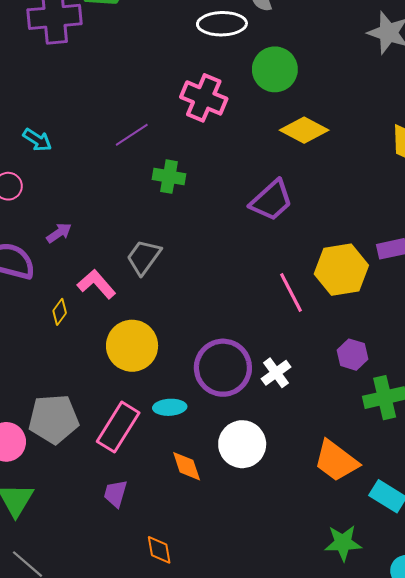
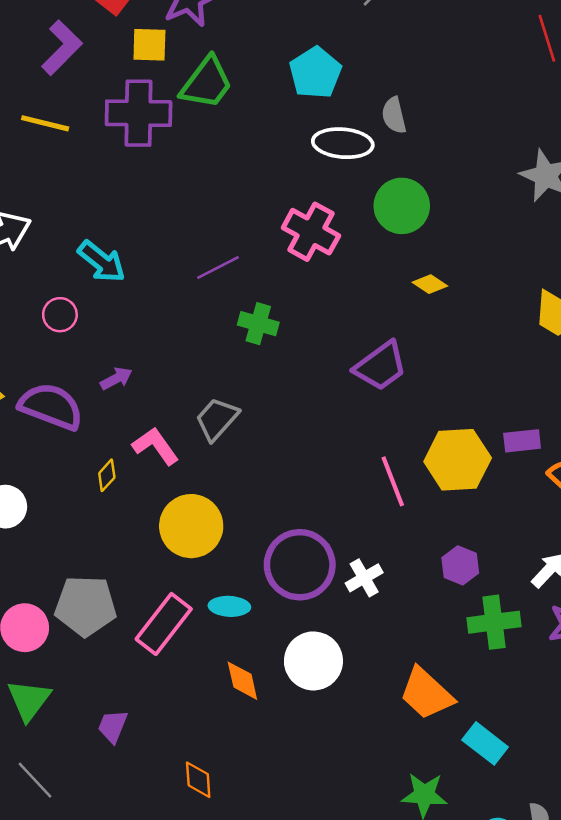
yellow diamond: (304, 130) -> (430, 284), size x0.6
cyan arrow: (37, 140) -> (102, 262), size x1.4
purple trapezoid: (115, 494) -> (113, 726), moved

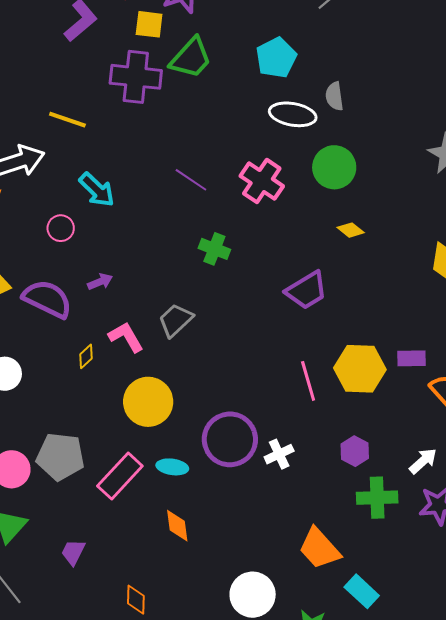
yellow line: (45, 123) -> (67, 120), moved
purple line: (218, 268) -> (191, 180), moved, turned 56
white circle: (313, 661) -> (253, 595), moved

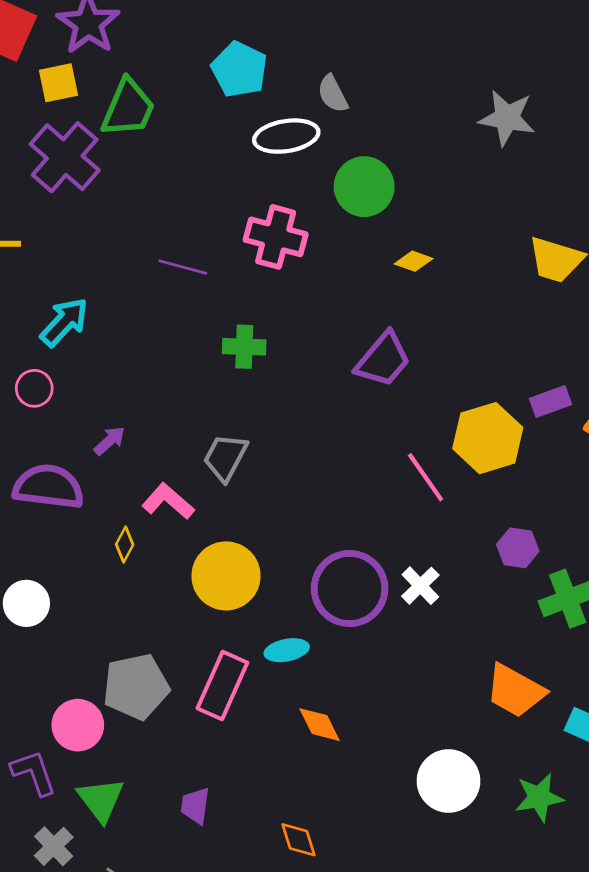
purple cross: (136, 77) -> (65, 157), turned -36
cyan arrow: (97, 190) -> (64, 322), turned -72

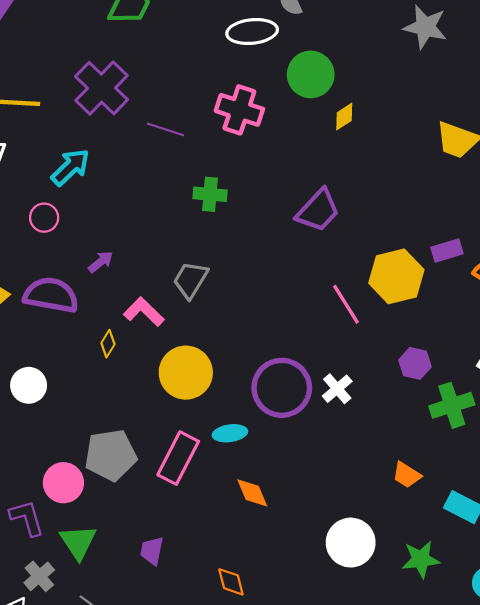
purple cross: (65, 157) -> (102, 88), moved
yellow diamond: (414, 261) -> (344, 117), moved, turned -56
orange trapezoid: (515, 691) -> (407, 475), size x0.6

